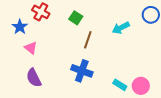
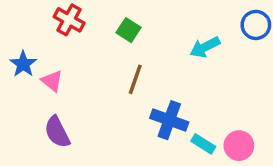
blue star: (20, 27) -> (23, 64), moved
brown line: (88, 40) -> (135, 79), moved
blue cross: (82, 71) -> (169, 120), moved

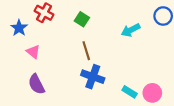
blue star: (23, 64) -> (19, 28), moved
brown line: (135, 79) -> (86, 51), turned -36
blue cross: (169, 120) -> (93, 77), moved

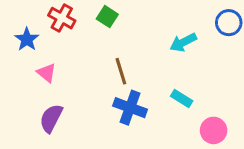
green square: (82, 19) -> (107, 17), moved
purple semicircle: (36, 84) -> (51, 118), turned 54
cyan rectangle: (130, 92) -> (182, 99), moved

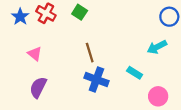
blue star: (27, 39) -> (20, 17), moved
cyan arrow: (183, 42) -> (157, 47), moved

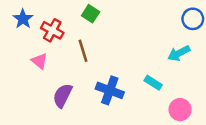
red cross: (46, 13) -> (52, 30), moved
brown line: (90, 53) -> (83, 51), moved
purple semicircle: (38, 87) -> (62, 95), moved

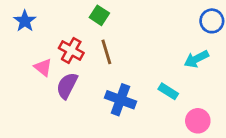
red cross: (52, 30) -> (71, 50), moved
brown line: (83, 51) -> (106, 52), moved
purple semicircle: (62, 95) -> (67, 86), moved

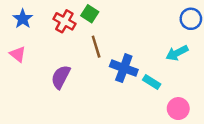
red cross: (71, 50) -> (64, 21), moved
pink triangle: (43, 67) -> (18, 54), moved
blue cross: (120, 100) -> (124, 68), moved

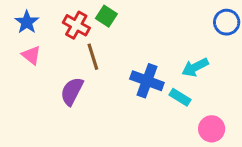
brown line: (96, 47) -> (93, 57), moved
cyan arrow: (177, 53) -> (195, 67), moved
pink triangle: (18, 54) -> (31, 55), moved

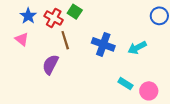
blue star: (27, 22) -> (28, 16), moved
blue cross: (147, 81) -> (103, 44), moved
cyan rectangle: (180, 97) -> (125, 84), moved

